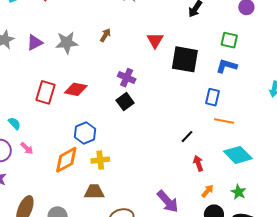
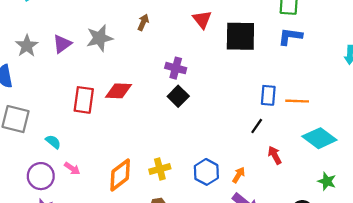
blue rectangle: (213, 97) -> (268, 95), moved
blue hexagon: (85, 133) -> (206, 172), moved
orange arrow: (207, 191) -> (239, 175), moved

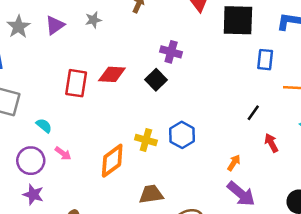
gray star: (100, 38) -> (93, 20), size x0.6
blue rectangle: (268, 95) -> (265, 60), moved
black square: (178, 96) -> (156, 80), moved
yellow cross: (160, 169) -> (146, 140), moved, turned 30
blue hexagon: (206, 172) -> (182, 135), moved

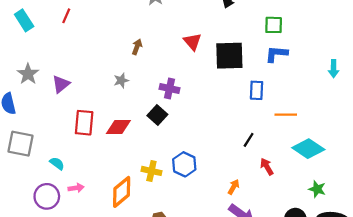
gray star: (93, 20) -> (121, 80), moved
purple triangle: (55, 25) -> (61, 84), moved
red diamond: (112, 74) -> (118, 127), moved
pink arrow: (63, 153) -> (76, 188), turned -40

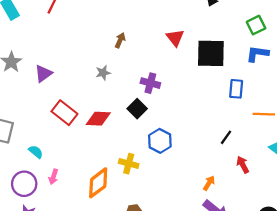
green square: (274, 25) -> (256, 25), turned -30
red rectangle: (84, 123) -> (64, 113), turned -60
blue hexagon: (184, 164) -> (160, 141), moved
pink arrow: (76, 188) -> (53, 177), turned 112

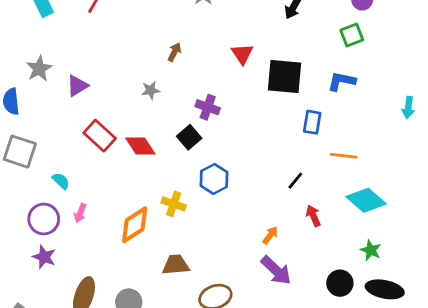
green square: (256, 25) -> (352, 35), moved
red diamond: (98, 119) -> (140, 146), turned 50

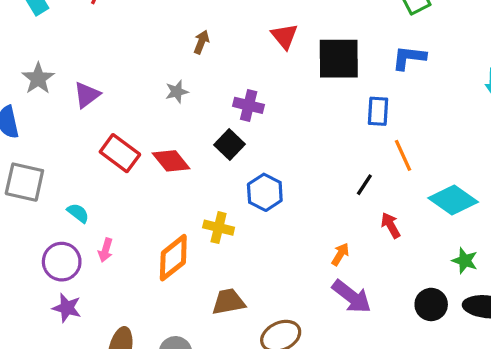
orange line: (344, 156) -> (403, 155), moved, turned 65

